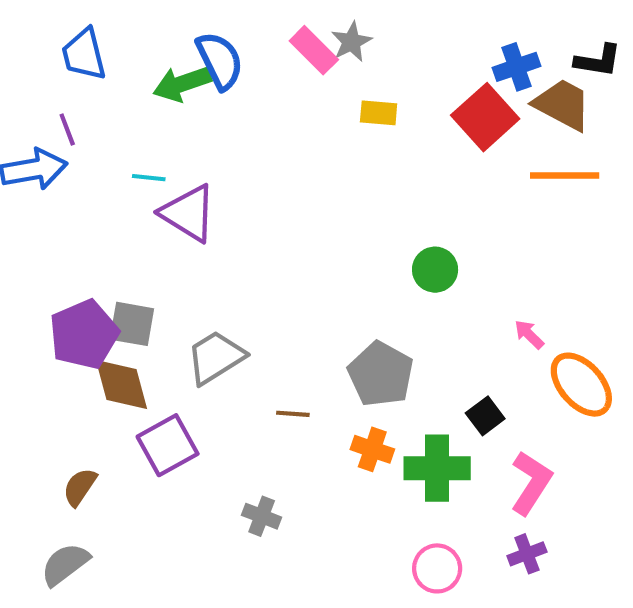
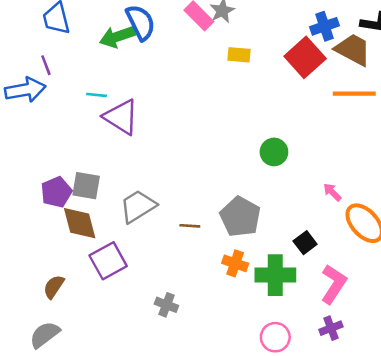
purple pentagon: (84, 334) -> (56, 192), size x0.7
brown line: (293, 414) -> (190, 226), moved

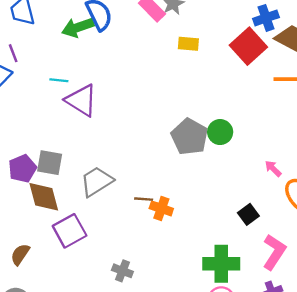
gray pentagon: (240, 217) -> (190, 137), moved
orange cross: (235, 263) -> (161, 208), moved
green cross: (275, 275) -> (221, 264), moved

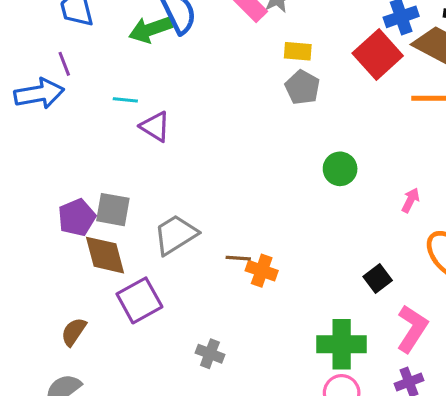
purple triangle: (81, 100) -> (155, 127), size x0.7
gray pentagon: (190, 137) -> (302, 87), moved, size x0.7
pink arrow: (273, 168) -> (411, 200), moved, turned 72

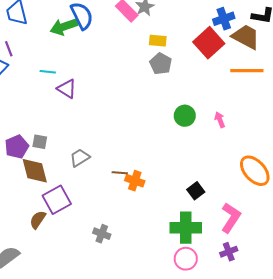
pink arrow: (411, 200) -> (220, 120), moved, turned -49
gray square: (113, 210) -> (40, 142), size x0.7
gray trapezoid: (176, 235) -> (80, 158), size x0.7
black square: (378, 279) -> (196, 191), moved
brown semicircle: (74, 332) -> (38, 220), moved

